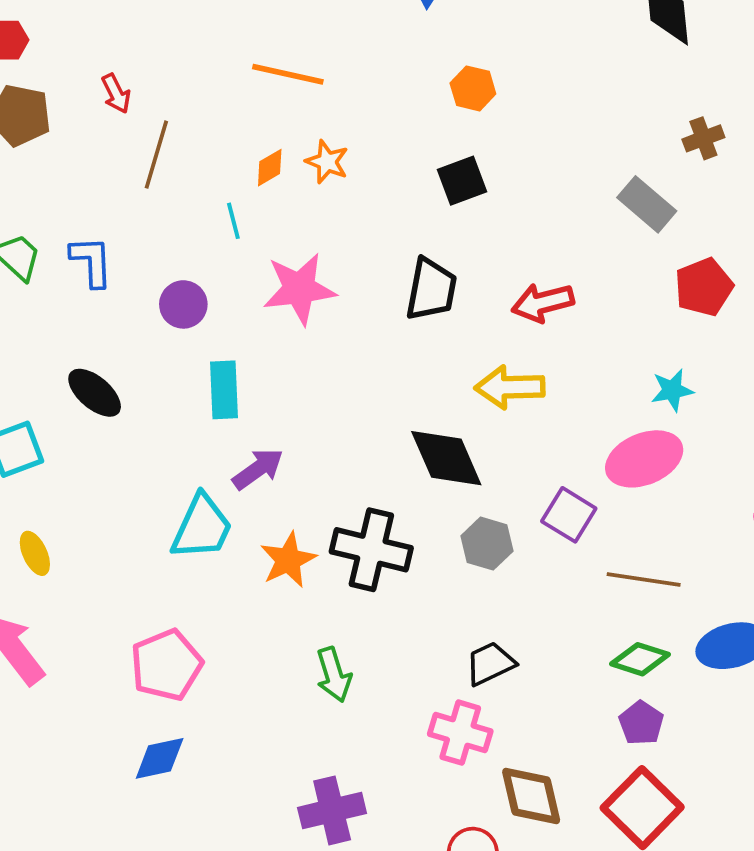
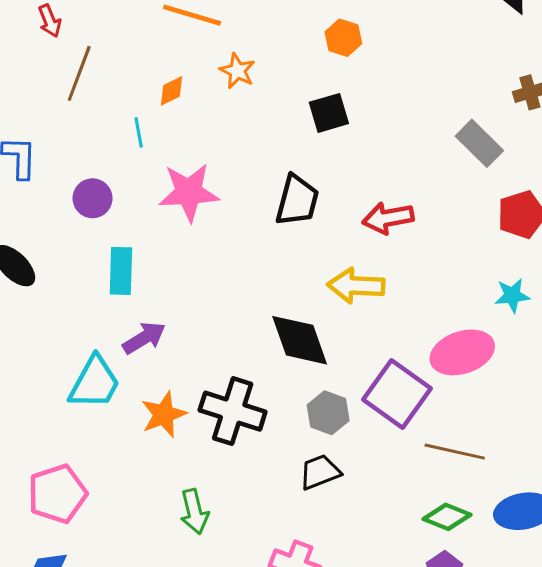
orange star: (327, 162) -> (237, 71), moved
cyan star: (672, 390) -> (512, 295), moved
purple square: (569, 515) -> (397, 394), size x1.5
black trapezoid: (490, 664) -> (320, 472), moved

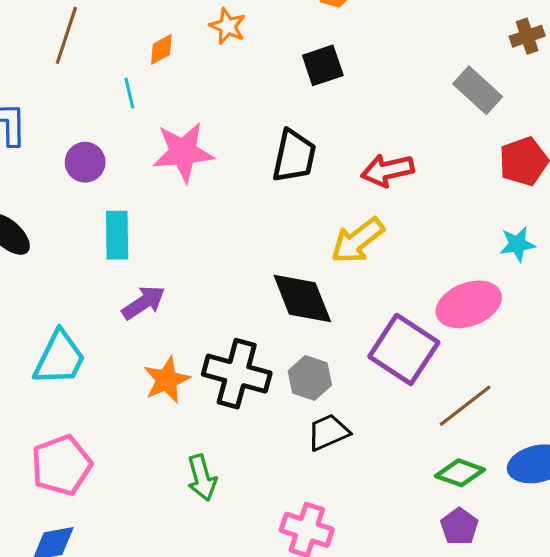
yellow arrow: (356, 286) -> (358, 241), turned -38
cyan trapezoid: (95, 383) -> (60, 358), moved
gray hexagon: (328, 413) -> (310, 378), moved
brown line: (455, 452) -> (465, 406), turned -48

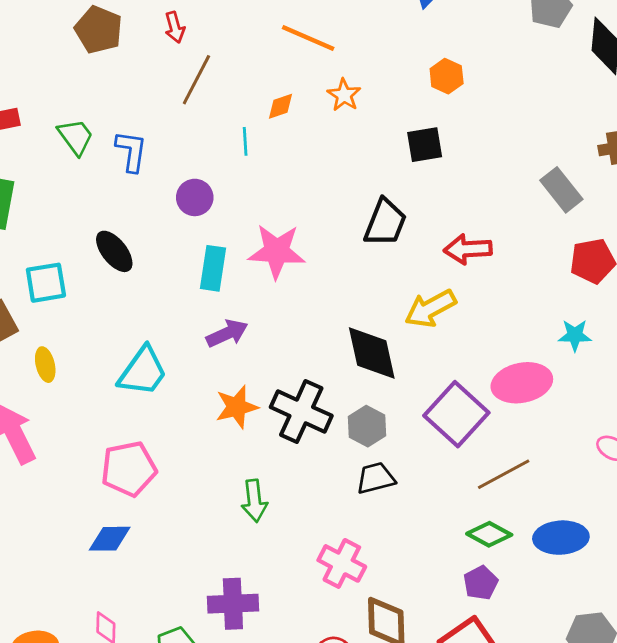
pink star: (183, 152) -> (277, 251), moved

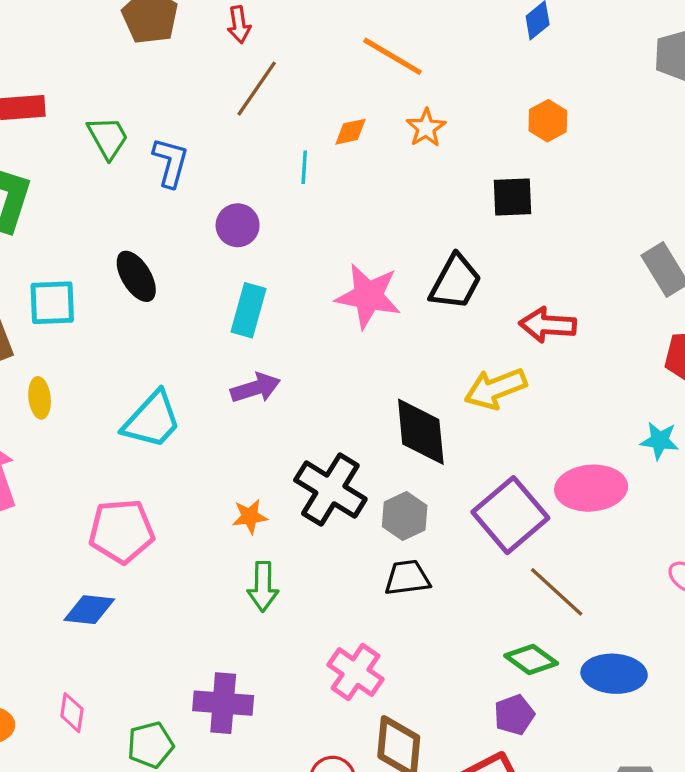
pink star: (277, 251) -> (368, 296), moved
orange star: (237, 407) -> (250, 516), moved, size x0.7
brown line: (504, 474) -> (557, 592), turned 64

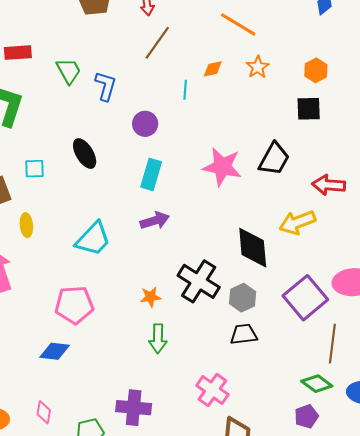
orange hexagon: (548, 121) -> (316, 70), moved
cyan square: (52, 303) -> (35, 169), size x0.7
brown line: (557, 592) -> (332, 344), turned 54

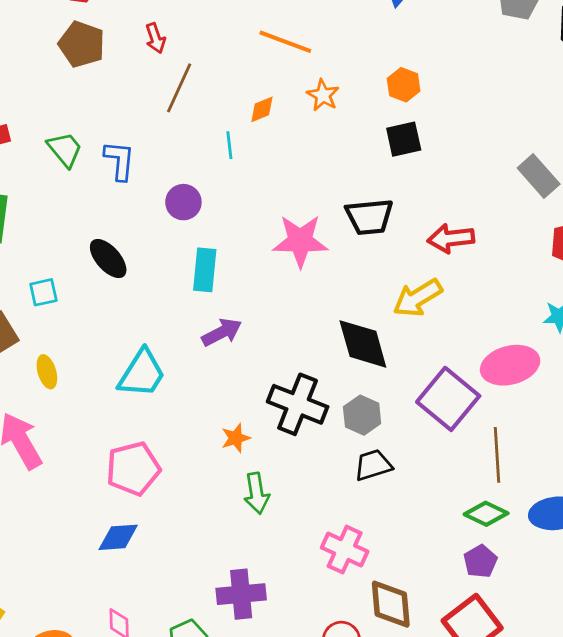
black trapezoid: (274, 159) -> (369, 217), turned 66

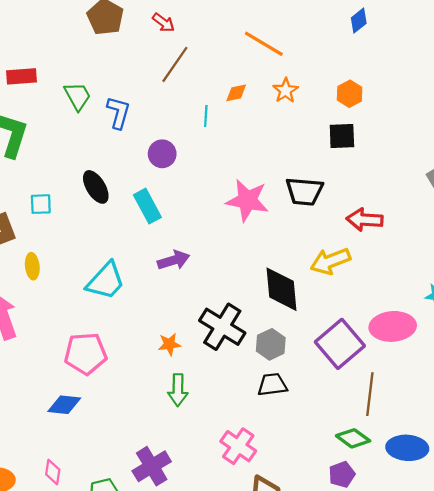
red arrow: (155, 38) -> (164, 23), turned -45
cyan rectangle: (205, 270) -> (147, 206), moved, turned -44
purple cross: (241, 594) -> (152, 466), turned -36

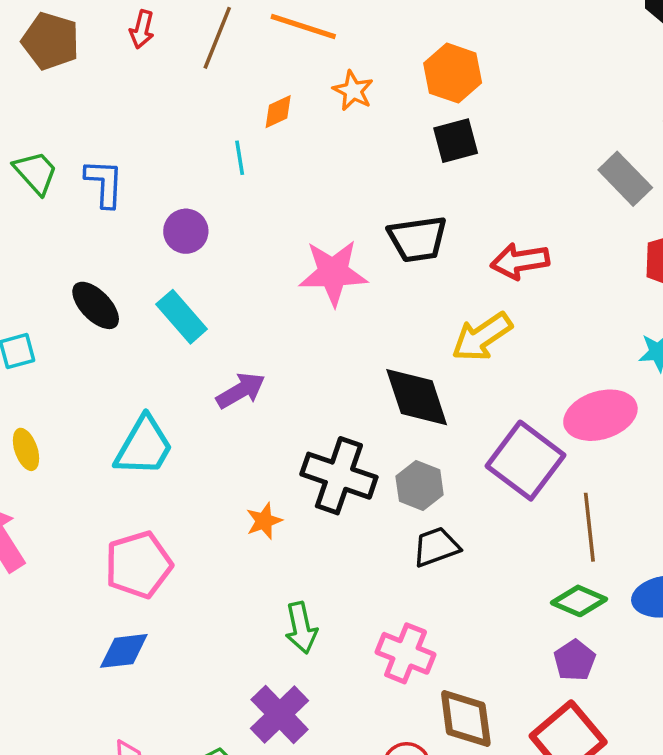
red arrow: (164, 23) -> (142, 29), turned 80
brown line: (175, 64) -> (217, 38), moved
orange hexagon: (350, 94) -> (453, 73), size x1.4
green arrow: (178, 390) -> (301, 628), moved

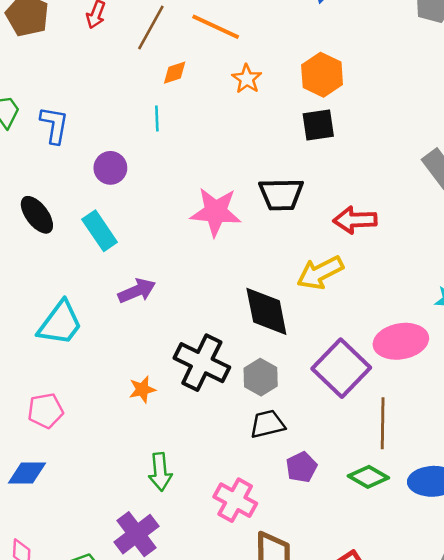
orange diamond: (278, 112) -> (175, 73), moved
pink pentagon: (139, 565) -> (45, 411), size x0.7
purple pentagon: (575, 660) -> (302, 467), moved

